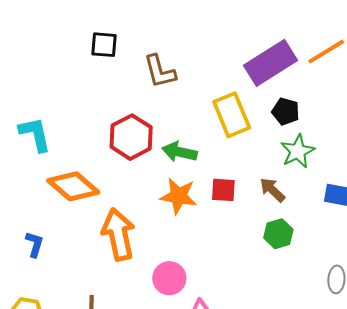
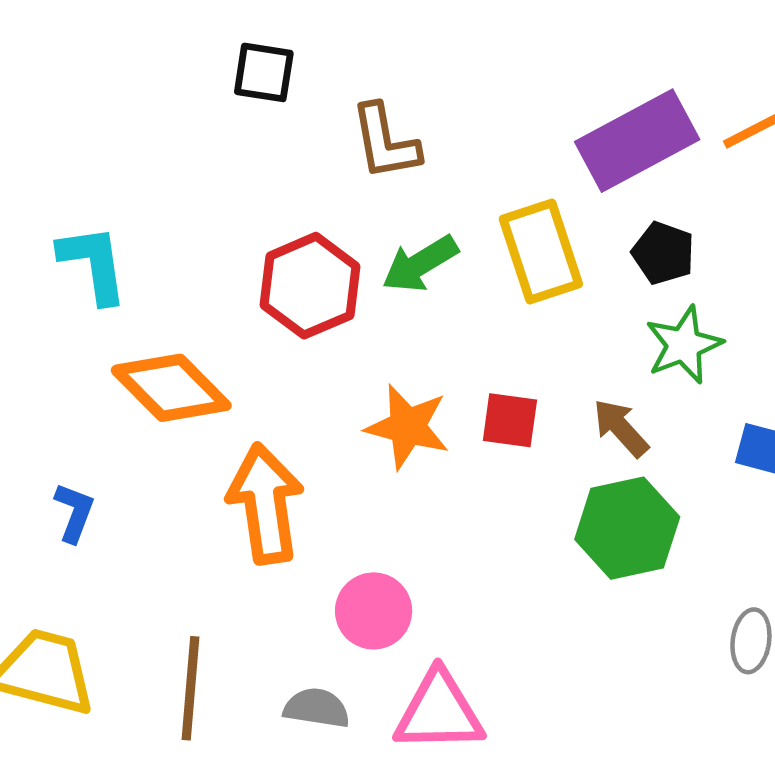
green arrow: (180, 152) -> (420, 264), moved, turned -48
green hexagon: (278, 234) -> (627, 528), size x1.5

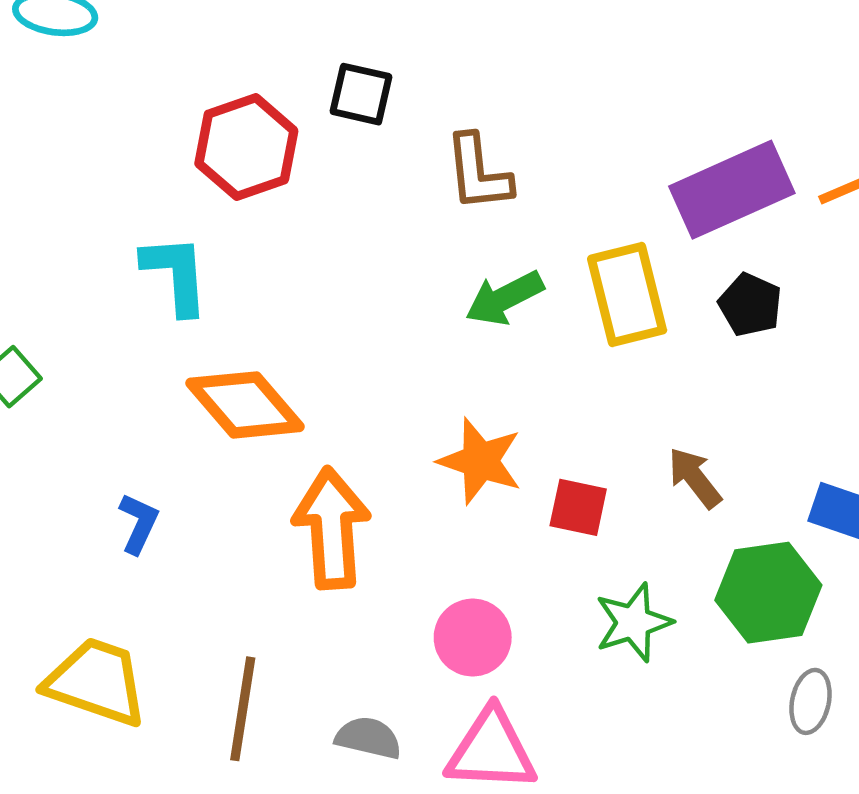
red hexagon: (310, 286) -> (246, 147), moved
green star: (684, 345) -> (633, 622), moved
red square: (510, 420) -> (578, 507), moved
green hexagon: (627, 528) -> (768, 593), moved
pink circle: (374, 611) -> (473, 638), moved

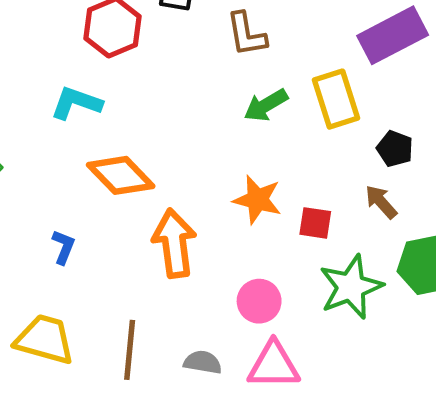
cyan L-shape: (176, 274) -> (76, 103), turned -63
black pentagon: (750, 305) -> (395, 149), moved
green star: (633, 622) -> (351, 287), size x1.4

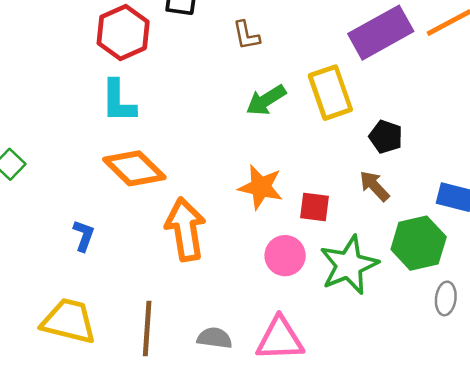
brown L-shape: (246, 34) -> (246, 35), size x0.7
cyan L-shape: (76, 103) -> (118, 101), moved, turned -108
pink circle: (259, 301) -> (285, 256), moved

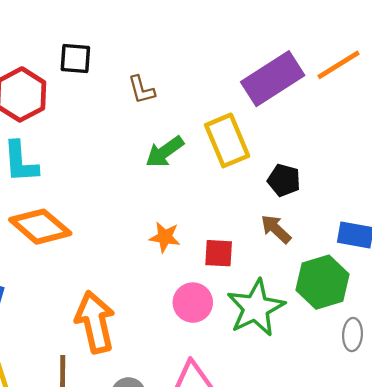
orange star: (261, 187) -> (165, 237), size x0.7
orange arrow: (186, 229) -> (95, 322), moved

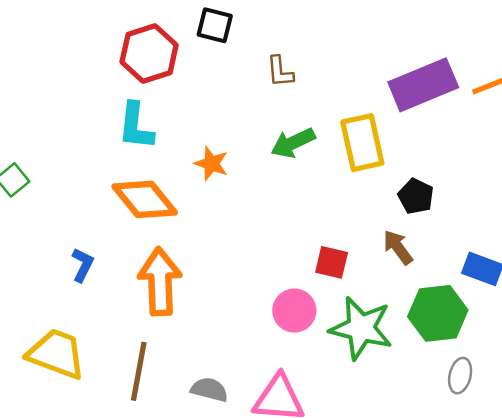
orange star: (165, 237) -> (211, 163), moved
green star: (256, 308) -> (361, 328), turned 30
orange arrow: (95, 322) -> (160, 282), moved

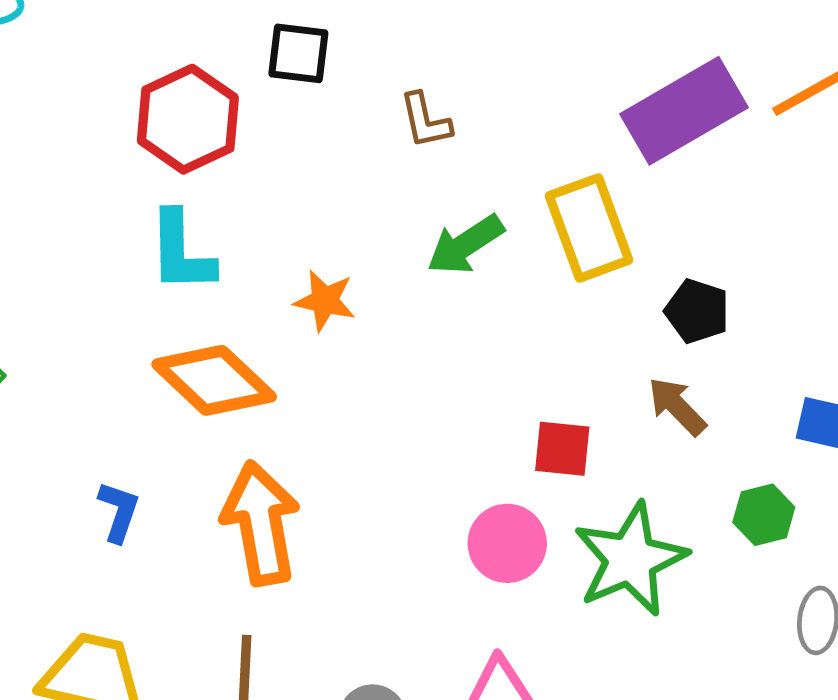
green hexagon: (438, 313) -> (764, 515), size x0.6
green star: (361, 328) -> (630, 559), turned -30

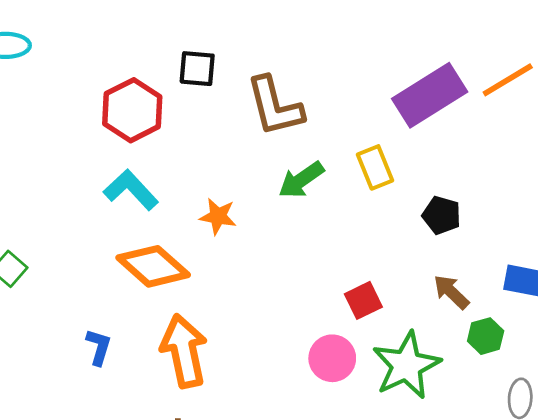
brown L-shape: (425, 121) -> (275, 106), size x1.8
yellow rectangle: (589, 228) -> (375, 167), size x0.7
cyan L-shape: (181, 252) -> (131, 190), turned 140
brown arrow: (677, 406) -> (451, 292), moved
red square: (562, 449) -> (363, 300), turned -30

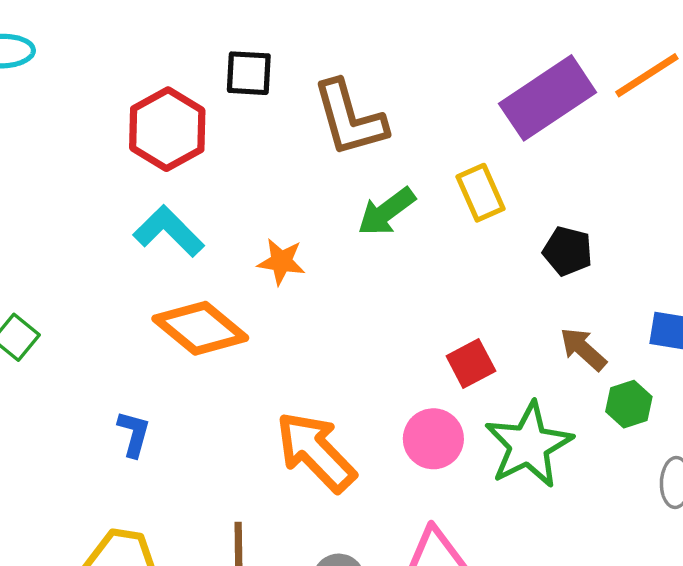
orange arrow: (184, 351) -> (316, 452), moved, turned -30

